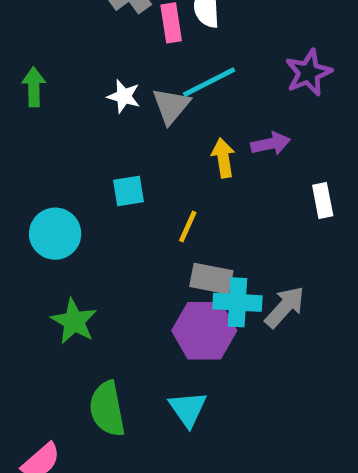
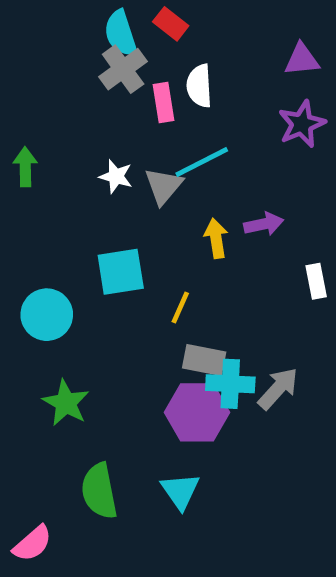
purple star: (308, 73) -> (302, 124), moved
cyan square: (129, 191) -> (121, 272), size x1.5

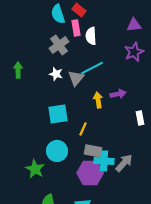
gray cross: (123, 69) -> (59, 45), moved
pink rectangle: (164, 102) -> (76, 28), moved
cyan circle: (47, 315) -> (57, 151), moved

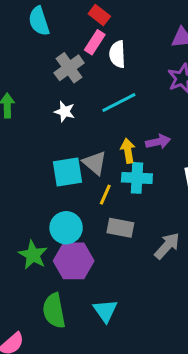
cyan semicircle: (58, 14) -> (39, 21), moved
pink rectangle: (76, 28) -> (95, 42), turned 42
gray triangle: (76, 78) -> (95, 163), moved, turned -30
cyan cross: (104, 161) -> (137, 178), moved
purple hexagon: (90, 173) -> (74, 261), moved

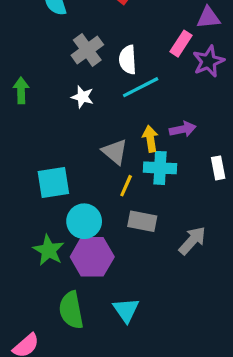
pink rectangle: (95, 42) -> (181, 44), moved
white semicircle: (117, 54) -> (128, 60), moved
cyan square: (68, 172) -> (53, 182), moved

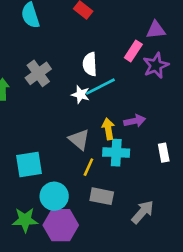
gray cross: (87, 50) -> (38, 73), moved
white star: (82, 97) -> (81, 95), moved
green star: (49, 250) -> (25, 220), turned -30

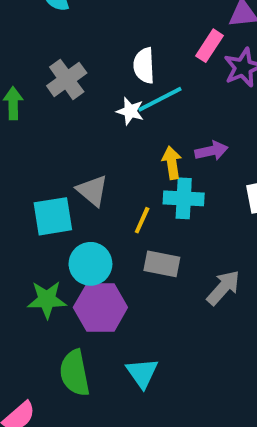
gray triangle: (79, 139) -> (92, 190), moved

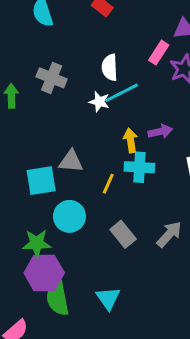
gray cross: (67, 79) -> (52, 78), turned -32
gray triangle: (92, 190) -> (71, 161), turned -35
gray rectangle: (162, 264) -> (123, 234), moved, turned 40
purple hexagon: (100, 307) -> (44, 273), moved

